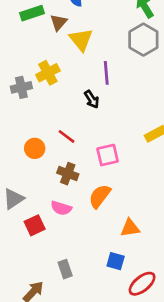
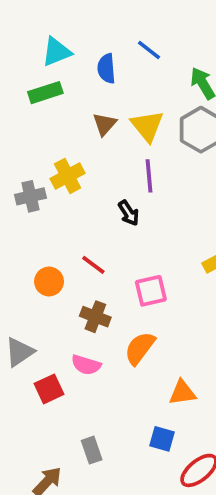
brown triangle: (59, 22) -> (105, 124), moved
yellow triangle: (81, 40) -> (147, 126), moved

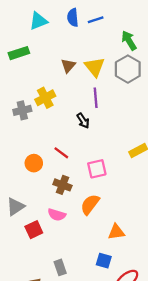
blue line: (149, 50) -> (96, 20), turned -56
blue semicircle: (106, 69) -> (73, 17), moved
green rectangle: (45, 93) -> (19, 53), moved

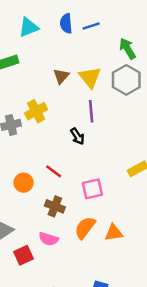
orange triangle: (116, 232) -> (114, 233), moved

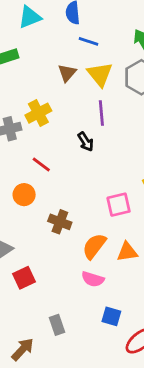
blue line: (91, 26) -> (88, 41), moved, turned 36
red line: (54, 171) -> (41, 165), moved
pink square: (92, 189) -> (119, 205), moved
pink semicircle: (49, 239) -> (93, 279), moved

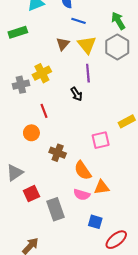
red line: (41, 165) -> (44, 111), turned 32
orange semicircle: (94, 246) -> (83, 171), turned -72
orange triangle: (127, 252) -> (102, 187), moved
gray rectangle: (57, 325) -> (55, 209), moved, size x1.5

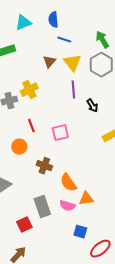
black arrow: (76, 94) -> (92, 106), moved
pink square: (101, 140) -> (60, 133), moved
red square: (31, 194) -> (24, 225), moved
gray rectangle: (55, 209) -> (42, 207), moved

